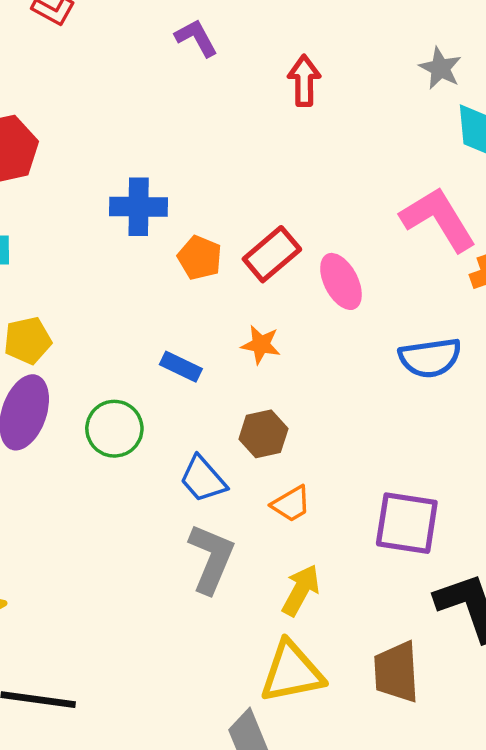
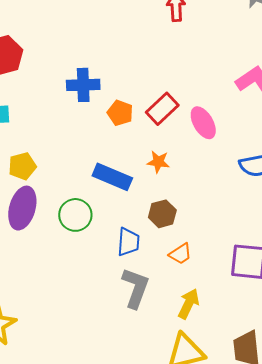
blue rectangle: (181, 367) -> (112, 177), size x1.6
blue trapezoid: (203, 479) -> (128, 242), turned -132

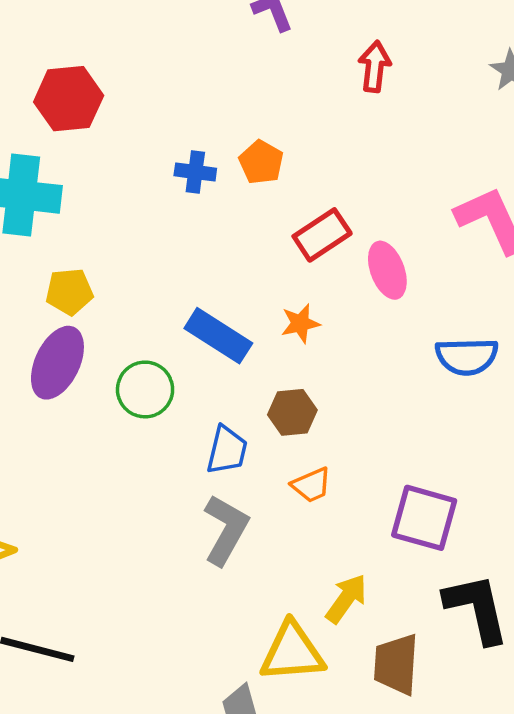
blue cross: (83, 85) -> (195, 172), size x0.7
orange pentagon: (120, 113) -> (261, 162), moved
orange star: (158, 162) -> (300, 323), turned -30
yellow arrow: (189, 304) -> (346, 599), moved

